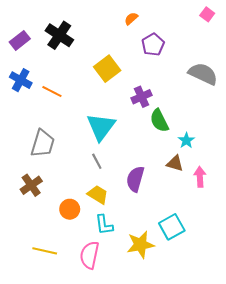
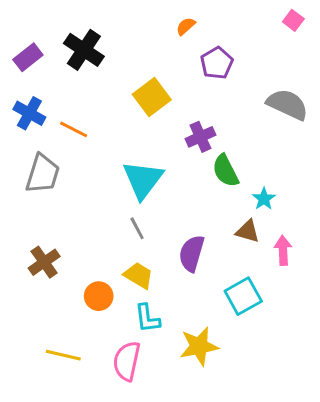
gray trapezoid: (43, 144) -> (43, 174), moved
cyan square: (172, 227) -> (243, 296), moved

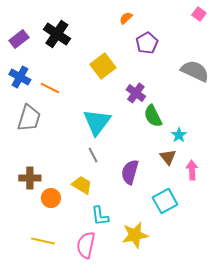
purple cross: (200, 137) -> (136, 93), turned -30
brown triangle: (248, 231) -> (168, 157), turned 36
brown cross: (44, 262) -> (30, 178), turned 35
yellow trapezoid: (138, 275) -> (82, 185), moved
orange circle: (99, 296) -> (51, 198), moved

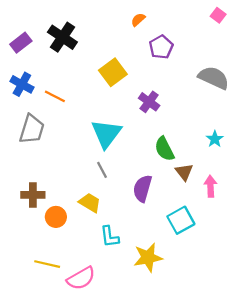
green semicircle: (153, 116) -> (164, 149), moved
cyan star: (179, 135) -> (215, 139), moved
pink semicircle: (86, 245) -> (81, 278), moved, turned -132

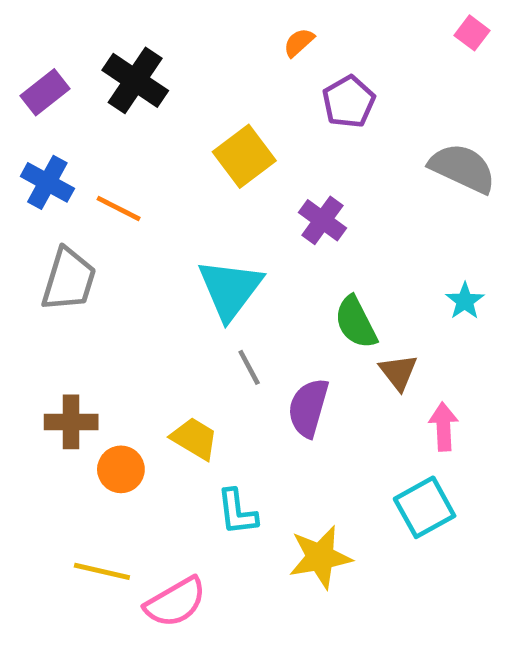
gray line: (102, 170) -> (249, 367), moved
pink arrow: (210, 186) -> (444, 427), moved
cyan square: (181, 220) -> (425, 507), moved

